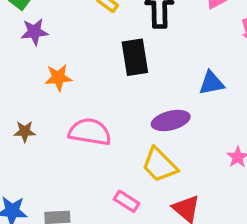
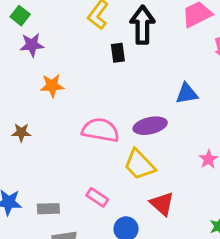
black rectangle: (135, 57) -> (118, 53), moved, size x0.6
pink semicircle: (90, 132) -> (100, 130), moved
pink rectangle: (127, 201) -> (97, 197), moved

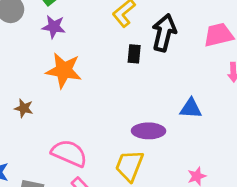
orange star: (52, 86) -> (64, 70), size x1.5
pink semicircle: (100, 130) -> (69, 153), moved
yellow trapezoid: (139, 165) -> (129, 166), turned 52

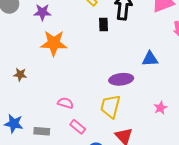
brown star: (24, 108) -> (20, 75), moved
pink semicircle: (69, 153) -> (65, 103), size x0.6

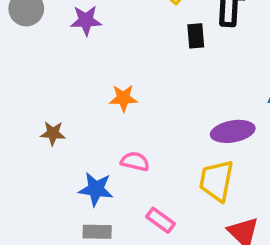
orange star: (54, 43) -> (123, 98), moved, size x0.6
pink semicircle: (65, 103) -> (135, 161), moved
blue star: (14, 124) -> (96, 189), moved

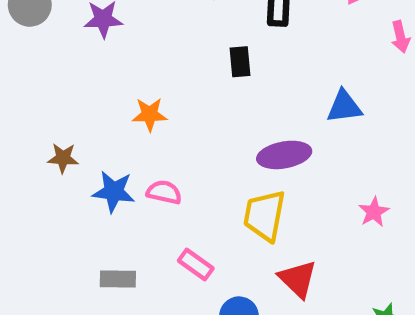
black rectangle: (196, 36) -> (240, 62), moved
blue star: (96, 189) -> (114, 192), moved

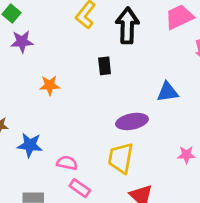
orange star: (150, 114) -> (50, 85), moved
pink semicircle: (164, 192) -> (67, 163), moved
pink star: (374, 212) -> (186, 155), turned 30

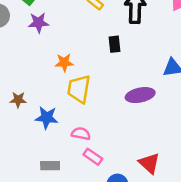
yellow trapezoid: (121, 158) -> (79, 89), moved

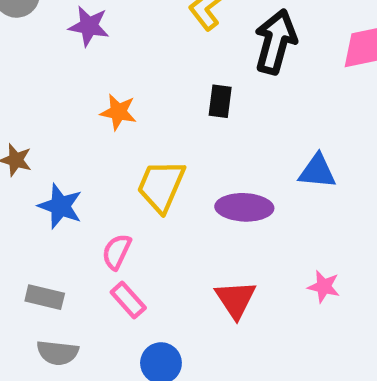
yellow trapezoid: (79, 89) -> (161, 186), moved
pink semicircle: (81, 134) -> (117, 252), turned -90
red triangle: (149, 163) -> (236, 299), moved

